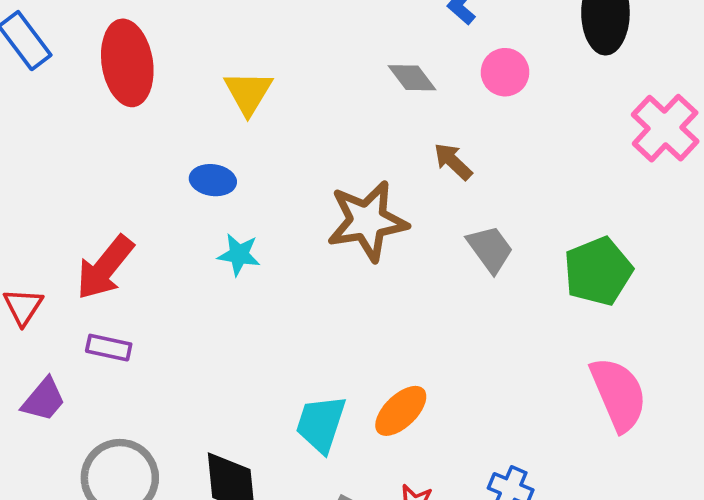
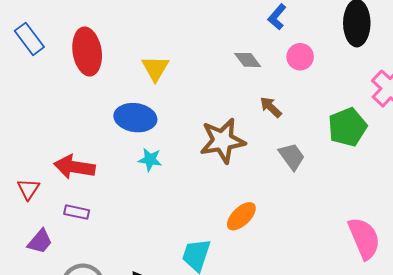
blue ellipse: (213, 180) -> (135, 118), size x1.6
red arrow: (105, 268) -> (75, 167), turned 60
green pentagon: (598, 271) -> (347, 127), moved
orange ellipse: (401, 411) -> (241, 216), moved

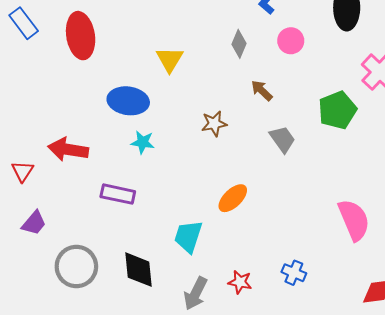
gray diamond: (248, 60) -> (239, 44), turned 60
yellow triangle: (155, 68) -> (170, 59), moved
brown star: (222, 141) -> (214, 124), size x0.6
purple rectangle: (77, 212) -> (118, 194), moved, size x1.4

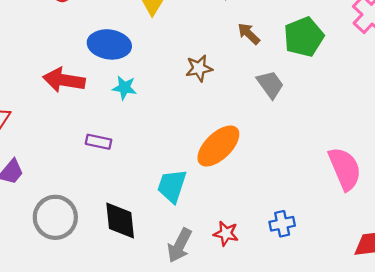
green pentagon: (337, 110) -> (304, 37), moved
red arrow: (68, 149) -> (64, 80), moved
purple rectangle: (118, 194) -> (99, 142), size x0.7
orange ellipse: (233, 198) -> (218, 146), size x1.4
blue cross: (294, 273) -> (282, 224), turned -35

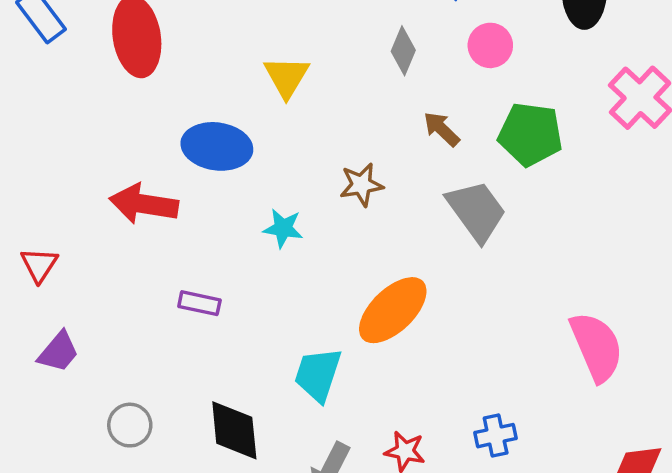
green pentagon: (304, 37) -> (530, 134), turned 30
gray trapezoid: (270, 84) -> (476, 211), size x1.4
cyan star: (124, 88) -> (283, 228), moved
gray circle: (55, 217) -> (130, 425), size x0.6

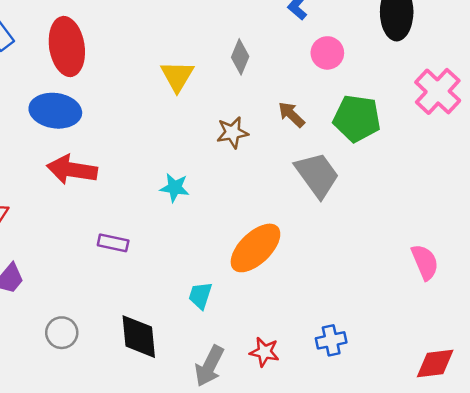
gray diamond: (403, 51) -> (240, 57), moved
blue ellipse: (217, 146) -> (55, 111), moved
brown star: (361, 185) -> (232, 132), moved
pink semicircle: (597, 347) -> (425, 262), moved, size x0.7
cyan trapezoid: (318, 375) -> (200, 295), size x0.7

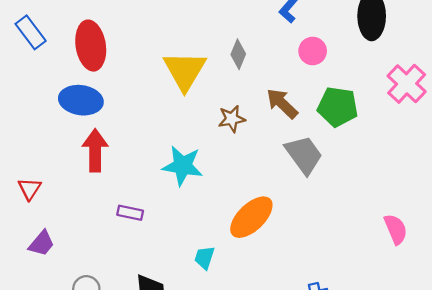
yellow triangle: (177, 76) -> (185, 71), size x1.5
brown arrow: (291, 115) -> (282, 103), size x1.4
red arrow: (72, 170) -> (95, 150), turned 81
cyan star: (175, 188) -> (183, 166), size x1.6

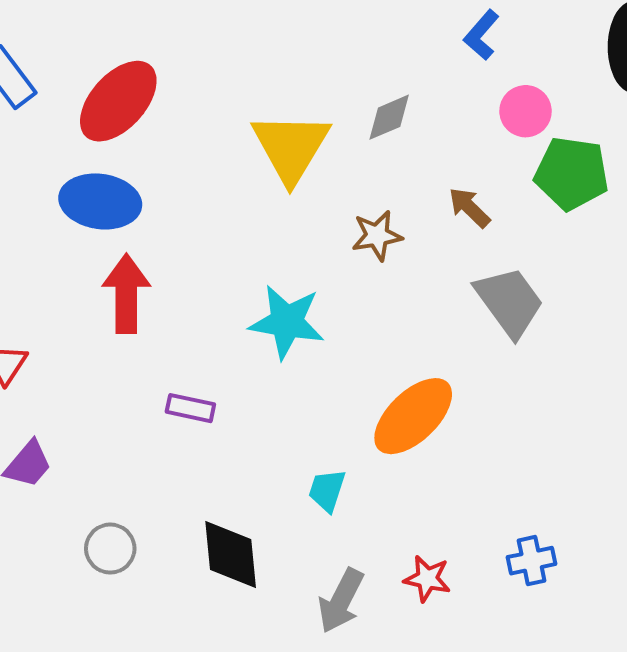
red ellipse: (91, 46) -> (118, 101), turned 51
gray diamond: (238, 54) -> (389, 117), turned 44
brown arrow: (282, 103) -> (469, 207), size x0.7
green pentagon: (338, 107) -> (572, 173), moved

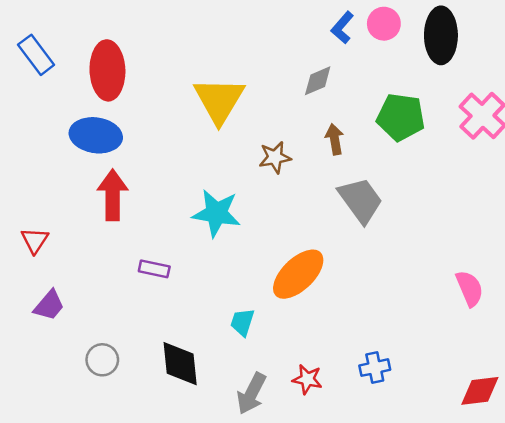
red ellipse: (118, 101) -> (107, 70), turned -44
pink circle: (526, 111) -> (384, 24), moved
gray diamond: (389, 117) -> (318, 81), moved
brown arrow: (469, 207) -> (335, 139), turned 36

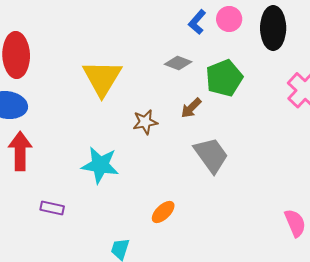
gray diamond: (318, 81) -> (178, 63), turned 44
green pentagon: (401, 117) -> (224, 78), moved, turned -30
brown arrow: (335, 139) -> (191, 108), turned -125
orange ellipse: (298, 274) -> (163, 212), size x0.6

